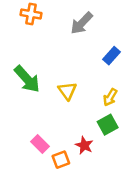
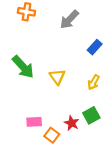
green square: (108, 125) -> (91, 115), moved
pink rectangle: (40, 144) -> (34, 122), turned -48
orange square: (61, 160) -> (52, 135), turned -32

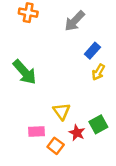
blue rectangle: (95, 47) -> (92, 51), moved
yellow triangle: (57, 77) -> (62, 111), moved
yellow arrow: (94, 82) -> (98, 72), moved

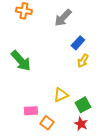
yellow triangle: (62, 111) -> (61, 95), moved, turned 42
red star: (77, 133) -> (81, 124), moved

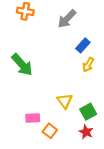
yellow triangle: (61, 95) -> (65, 101), turned -42

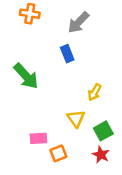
blue rectangle: (83, 45) -> (67, 54), moved, turned -64
yellow arrow: (88, 65) -> (95, 92), moved
orange square: (50, 131) -> (58, 153), turned 32

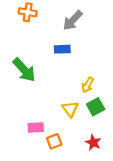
blue rectangle: (67, 54) -> (62, 49), turned -70
green square: (103, 131) -> (96, 107), moved

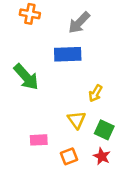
blue rectangle: (62, 49) -> (68, 54), size x1.5
green square: (96, 107) -> (104, 130), moved, turned -36
orange square: (54, 141) -> (69, 156), moved

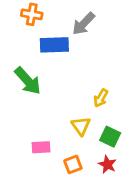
blue rectangle: (68, 54) -> (54, 45), moved

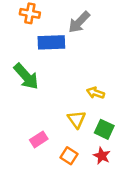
yellow arrow: (101, 98) -> (95, 93), turned 78
pink rectangle: (41, 147) -> (39, 139), turned -30
orange square: (73, 164) -> (69, 156), turned -36

